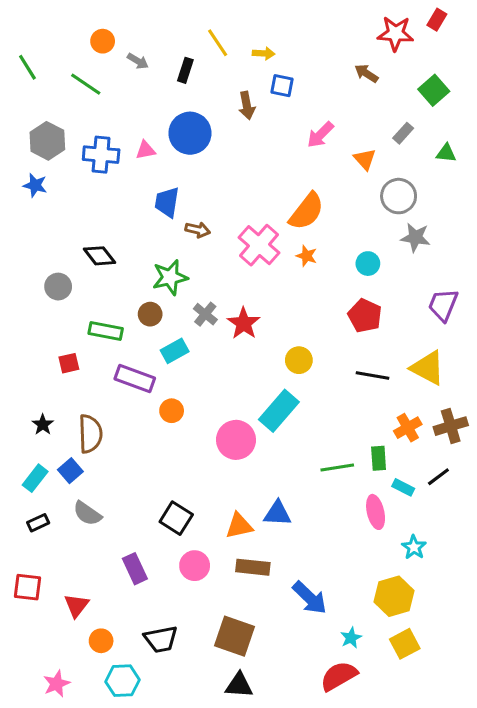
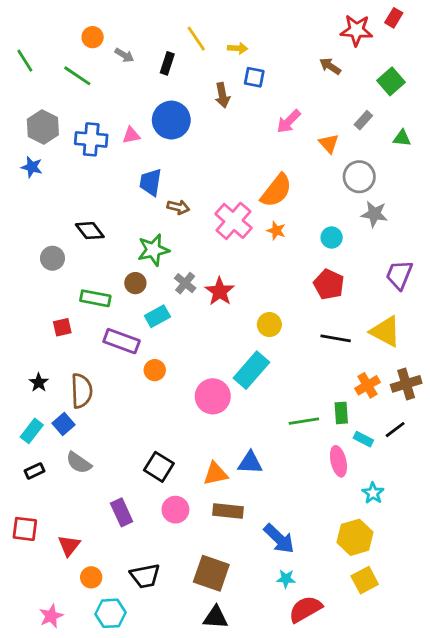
cyan star: (351, 638) -> (286, 579), moved, turned 30

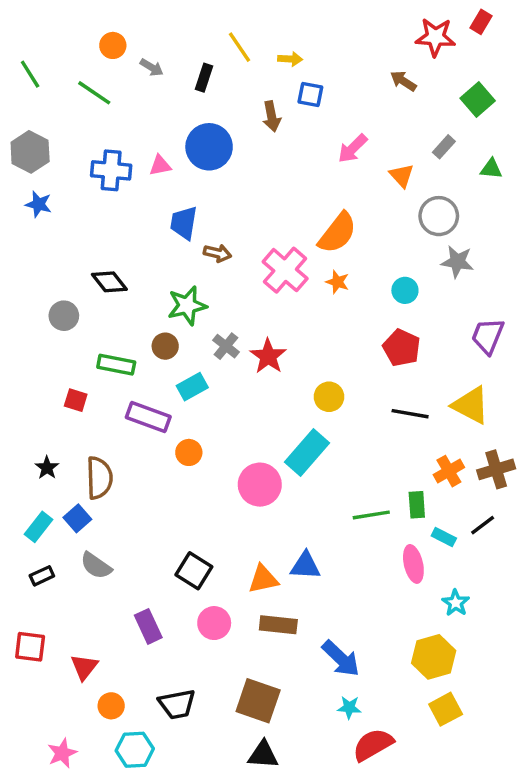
gray hexagon: (43, 127) -> (30, 152), moved
red square: (62, 327) -> (76, 400), turned 30

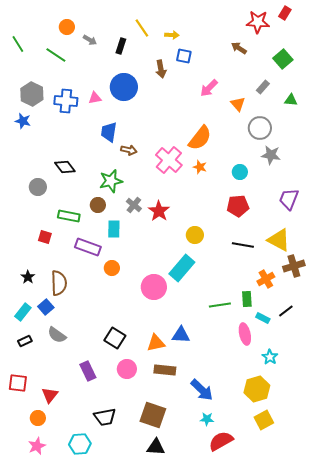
gray hexagon: (30, 152) -> (32, 94), moved
red pentagon: (402, 348) -> (238, 206), turned -30
cyan rectangle: (192, 387) -> (114, 229), turned -60
brown cross: (496, 469) -> (294, 266), moved
orange circle: (111, 706) -> (38, 418), moved

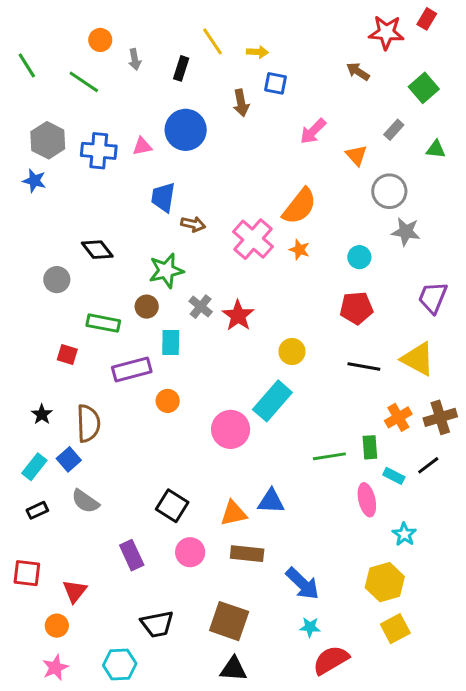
gray arrow: (90, 40) -> (135, 59), turned 48
purple rectangle: (88, 247) -> (132, 369), turned -35
brown cross: (294, 266) -> (440, 417), moved

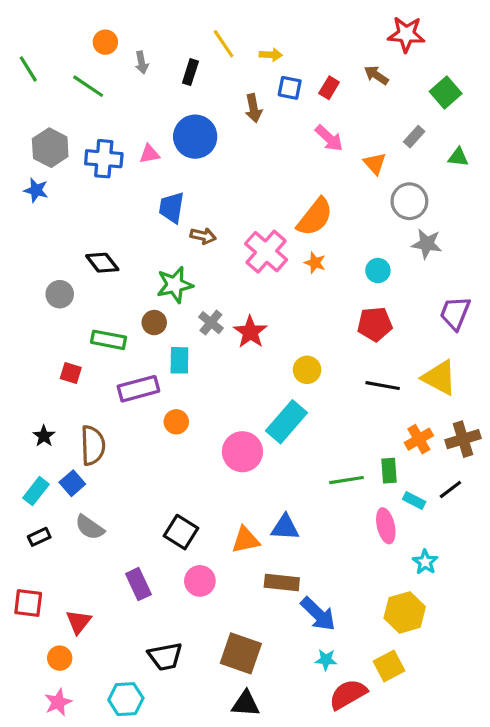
red rectangle: (427, 19) -> (329, 88), moved
pink arrow: (313, 131) -> (329, 138), turned -92
brown rectangle: (247, 554) -> (282, 582), moved
yellow square: (395, 629) -> (389, 666), moved

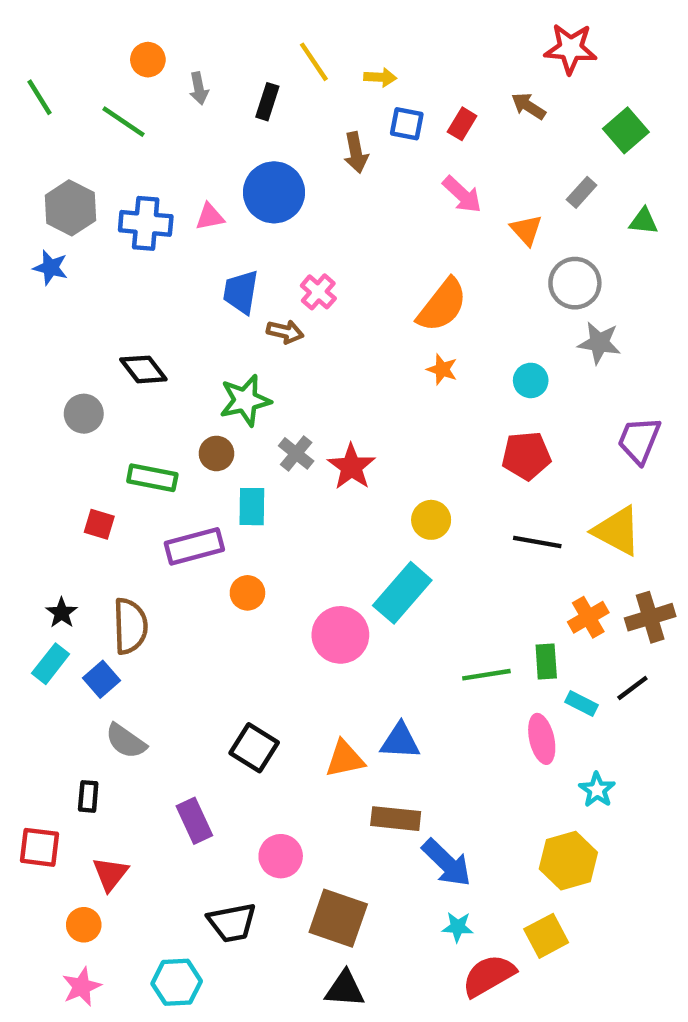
pink cross: (266, 252) -> (318, 292), moved, size x0.6
cyan rectangle: (36, 491) -> (51, 664), moved
black rectangle: (39, 537) -> (88, 796), moved, turned -60
pink circle: (200, 581) -> (281, 856), moved

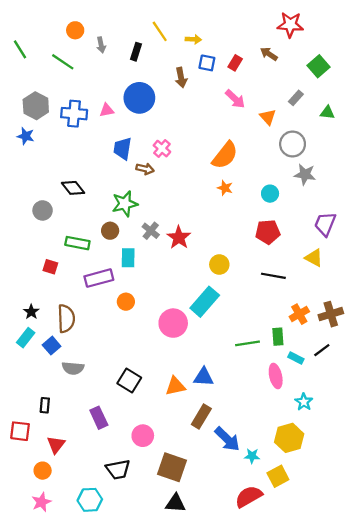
yellow triangle: (617, 531) -> (314, 258), moved, size x0.7
gray semicircle: (126, 741) -> (73, 368), moved, turned -30
brown rectangle: (396, 819) -> (201, 417), turned -65
cyan star: (458, 927) -> (252, 456), moved

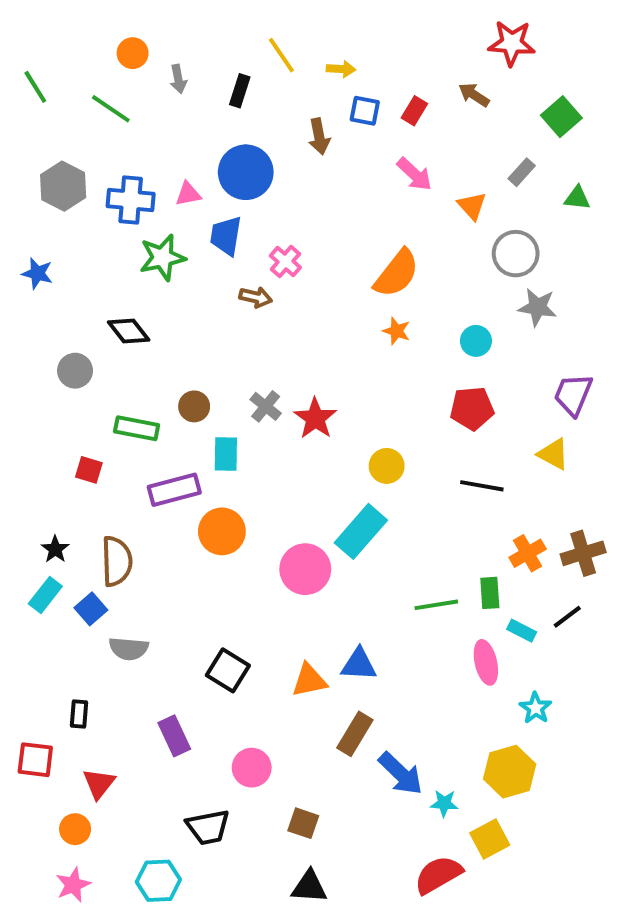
blue star: (26, 136) -> (37, 273), moved
blue trapezoid: (122, 149) -> (226, 236), moved
green star: (125, 204) -> (162, 258), moved
orange circle: (126, 302) -> (222, 531), size x1.5
brown square: (172, 467) -> (303, 823), size x0.6

